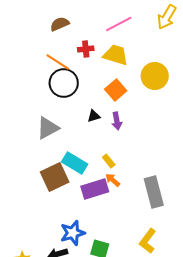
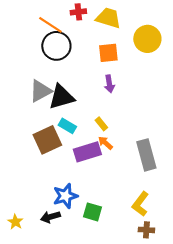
orange square: (116, 90) -> (108, 53), turned 35
black triangle: (94, 116) -> (61, 97), moved, size x2.0
cyan rectangle: (75, 163) -> (67, 126), size x0.7

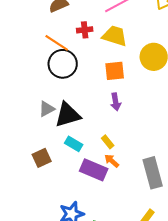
gray triangle: (40, 91) -> (47, 109), size x0.7
brown square: (47, 140) -> (42, 158), moved, size x0.7
purple rectangle: (87, 152) -> (94, 170), turned 40

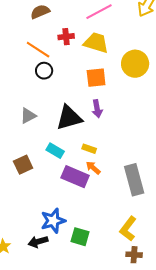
black circle: (63, 64) -> (44, 71), size x0.6
black triangle: (68, 115) -> (69, 118), moved
yellow rectangle: (108, 142) -> (89, 149), turned -32

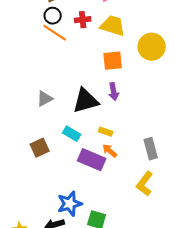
black circle: (44, 71) -> (53, 16), moved
gray rectangle: (134, 180) -> (151, 149), moved, size x0.7
yellow L-shape: (128, 229) -> (145, 184), moved

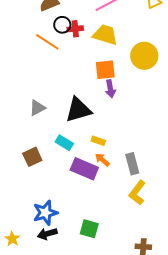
black circle: (53, 16) -> (62, 25), moved
purple arrow: (114, 92) -> (110, 89), moved
gray rectangle: (151, 149) -> (132, 164), moved
blue star: (70, 204) -> (45, 213), moved

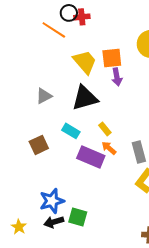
yellow trapezoid: (105, 35) -> (85, 62), moved, turned 32
yellow rectangle: (98, 141) -> (105, 129), turned 32
green square: (89, 229) -> (78, 217), moved

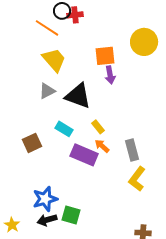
yellow trapezoid: (85, 62) -> (54, 60), moved
gray triangle: (44, 96) -> (47, 91), moved
black triangle: (85, 98) -> (78, 96), turned 36

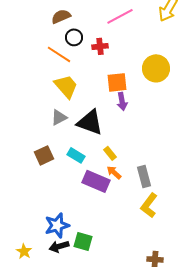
red cross: (75, 15) -> (100, 46), moved
brown square: (32, 143) -> (44, 155), moved

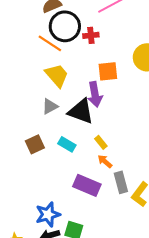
black circle: (74, 37) -> (65, 26), size x1.8
purple arrow: (122, 101) -> (95, 94), moved, size x1.4
gray rectangle: (144, 176) -> (121, 182), moved
purple rectangle: (96, 181) -> (87, 185), moved

